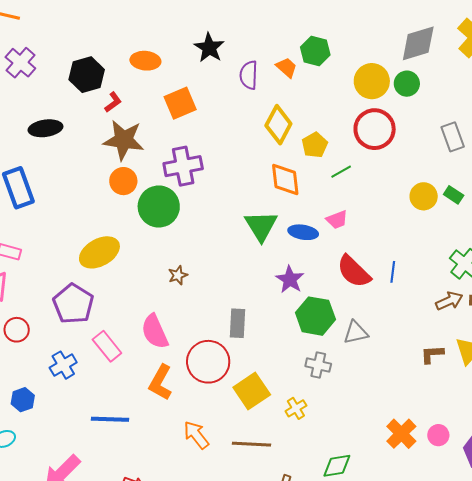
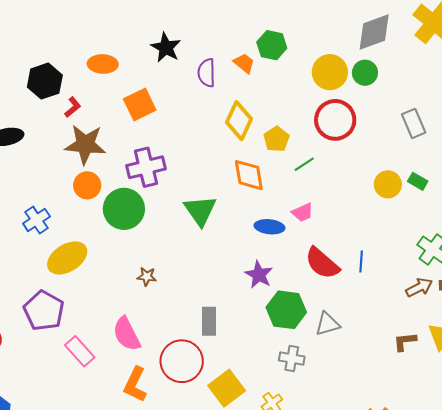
green triangle: (261, 226) -> (200, 211), moved
brown star: (178, 275) -> (147, 276), turned 30
blue cross: (63, 365) -> (36, 220), moved

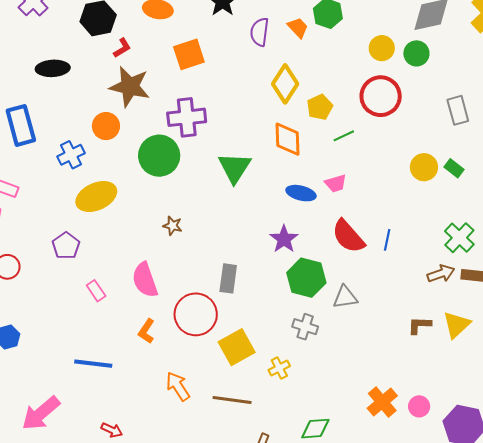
yellow circle: (330, 72) -> (382, 48), size x0.7
orange circle: (87, 185) -> (106, 126), moved
purple pentagon: (44, 311) -> (66, 246), size x0.7
pink rectangle: (80, 351) -> (96, 291), size x0.7
orange L-shape: (135, 385) -> (146, 331), size x0.7

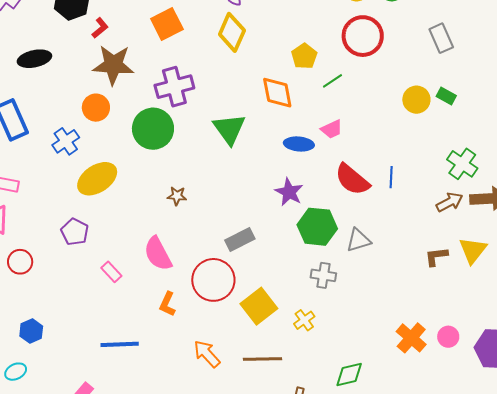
yellow diamond: (285, 84) -> (232, 32), moved
gray rectangle: (228, 278) -> (240, 239), turned 64

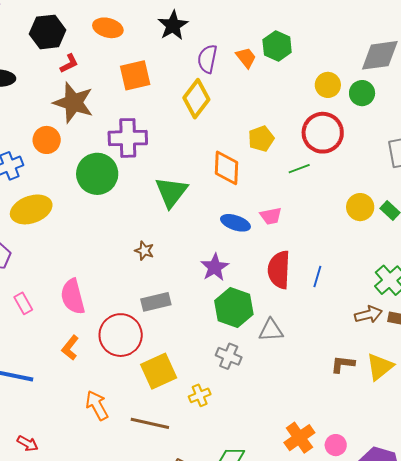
green line: (333, 81) -> (299, 169), moved
red semicircle: (352, 179) -> (279, 270), turned 39
brown star: (177, 196) -> (144, 251), moved

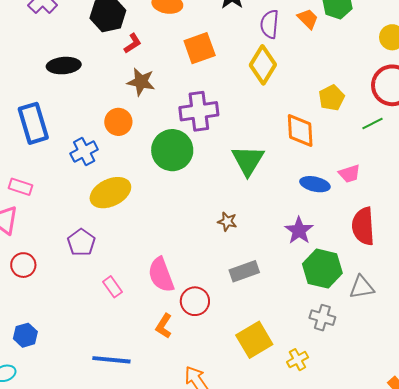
brown star: (73, 103) -> (141, 82), size x0.7
red circle: (121, 335) -> (195, 301), moved, size x0.7

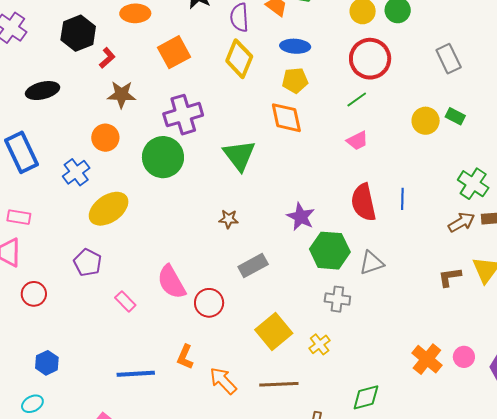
yellow pentagon: (332, 98) -> (295, 80), moved, turned 30
pink trapezoid: (349, 174) -> (357, 141), moved
blue ellipse: (315, 184) -> (295, 46), moved
orange L-shape: (164, 326) -> (185, 357), moved

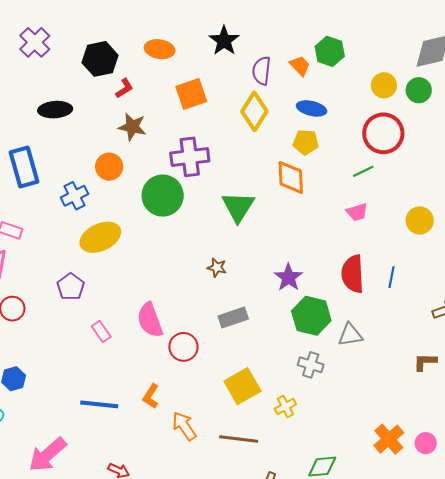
yellow circle: (426, 121) -> (420, 220), moved

